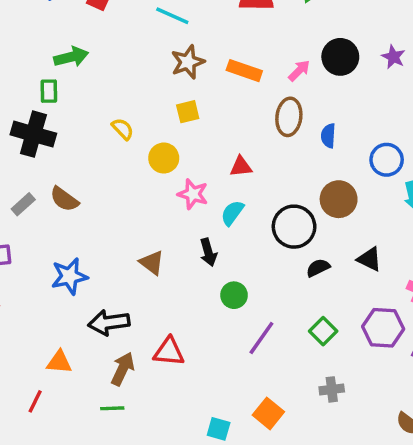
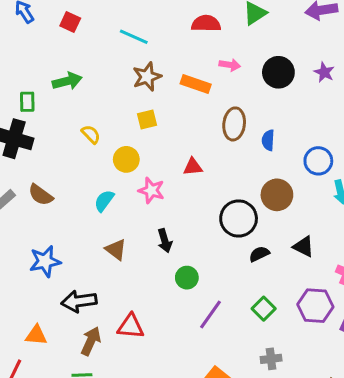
green arrow: (71, 57) -> (67, 81), moved
pink arrow: (299, 71) -> (230, 65), moved, turned 54
cyan semicircle: (232, 213) -> (104, 201), moved

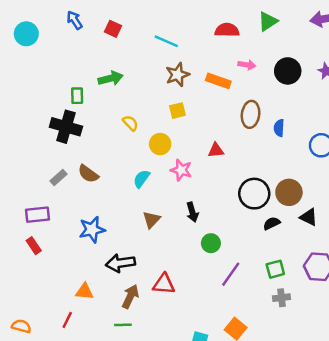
brown circle: (277, 195) -> (289, 192), moved
brown triangle: (116, 250) -> (151, 220), turned 36
green square: (264, 309) -> (275, 269), turned 30
gray cross: (271, 359) -> (282, 298), moved

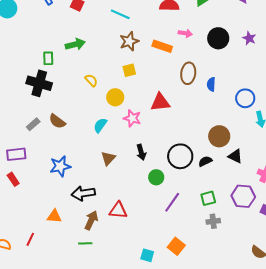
red triangle: (216, 150) -> (160, 102), size x1.5
black circle: (254, 194) -> (180, 156), moved
red line: (67, 320) -> (30, 239), moved

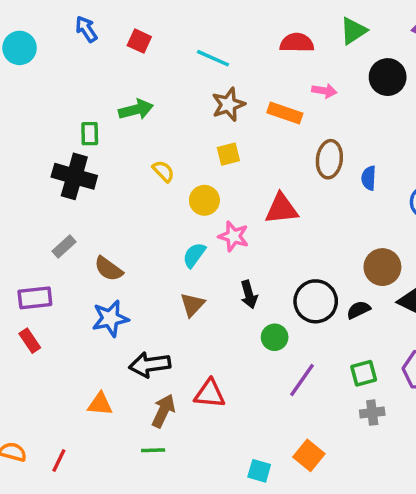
black circle: (218, 38) -> (388, 77), moved
brown semicircle: (57, 121) -> (109, 269), moved
cyan semicircle: (100, 125) -> (194, 255), moved
red line: (30, 239) -> (59, 461), moved

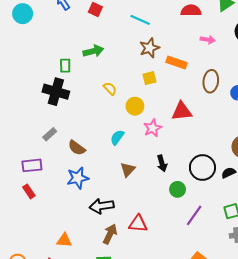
orange rectangle: (285, 113) -> (176, 63), moved
pink star: (234, 236) -> (153, 128), turned 30
cyan semicircle: (194, 255) -> (117, 137), moved
orange triangle: (100, 404) -> (64, 240), moved

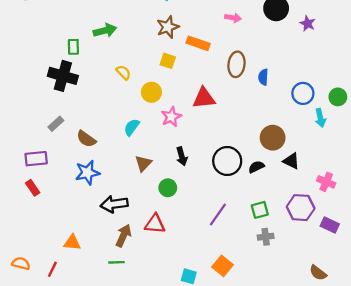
yellow square: (149, 78) -> (168, 61), turned 32
green circle: (178, 189) -> (168, 188), moved

